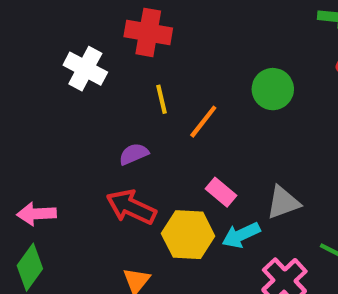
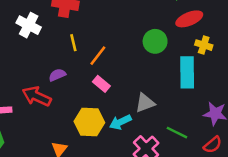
green circle: (273, 89) -> (155, 41), moved
pink rectangle: (221, 192) -> (101, 84), moved
red arrow: (131, 207) -> (37, 96), moved

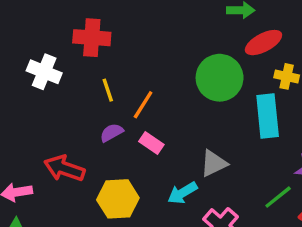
green circle: (155, 41) -> (220, 78), size x1.4
purple semicircle: (57, 75) -> (112, 133), moved
yellow hexagon: (89, 122) -> (118, 199), moved
green line: (177, 133) -> (278, 197), moved, turned -60

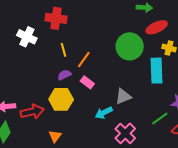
red arrow: (64, 168) -> (32, 112), moved, turned 145
yellow hexagon: (118, 199) -> (61, 99), moved

